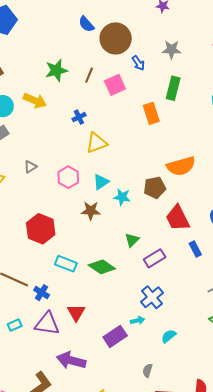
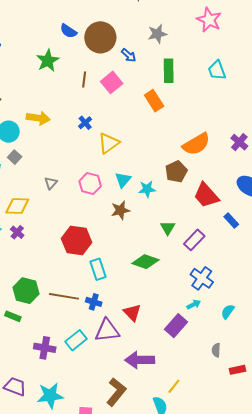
green star: (56, 70) -> (48, 61), moved
cyan rectangle: (66, 264) -> (98, 269), moved, turned 65
cyan rectangle: (15, 325) -> (76, 340), size x1.5

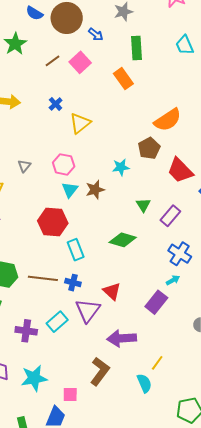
brown line: (84, 80) -> (52, 61), turned 49
cyan triangle: (123, 180) -> (70, 190), moved
purple triangle: (107, 331) -> (88, 310), turned -44

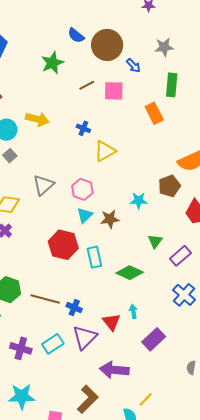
pink square: (80, 62) -> (114, 91), turned 35
blue cross: (56, 104) -> (83, 128), turned -32
gray triangle: (24, 166) -> (43, 185), size x1.6
cyan rectangle: (76, 250) -> (94, 257), moved
cyan arrow: (173, 280) -> (133, 312), moved, turned -80

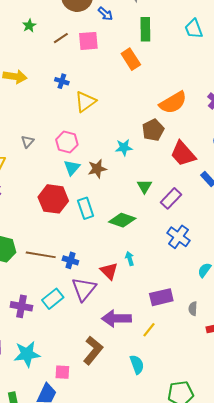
green star: (52, 63) -> (29, 26), moved, size x0.6
gray triangle: (43, 185) -> (28, 142), size x0.6
purple rectangle: (154, 339) -> (161, 297), moved, turned 35
yellow line: (146, 399) -> (149, 330), moved

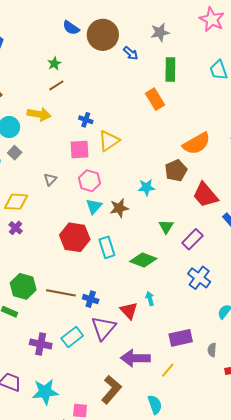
brown line: (61, 38) -> (56, 85), moved
pink square: (88, 41) -> (80, 149), moved

